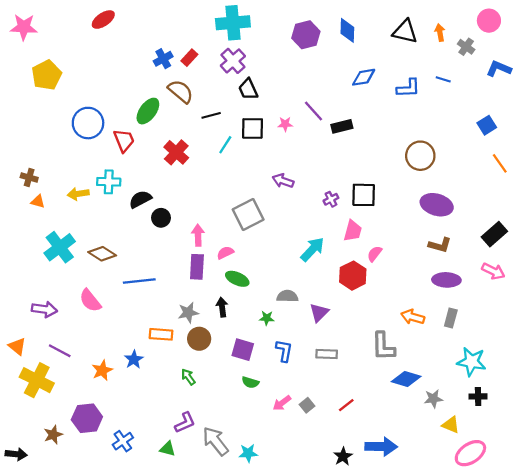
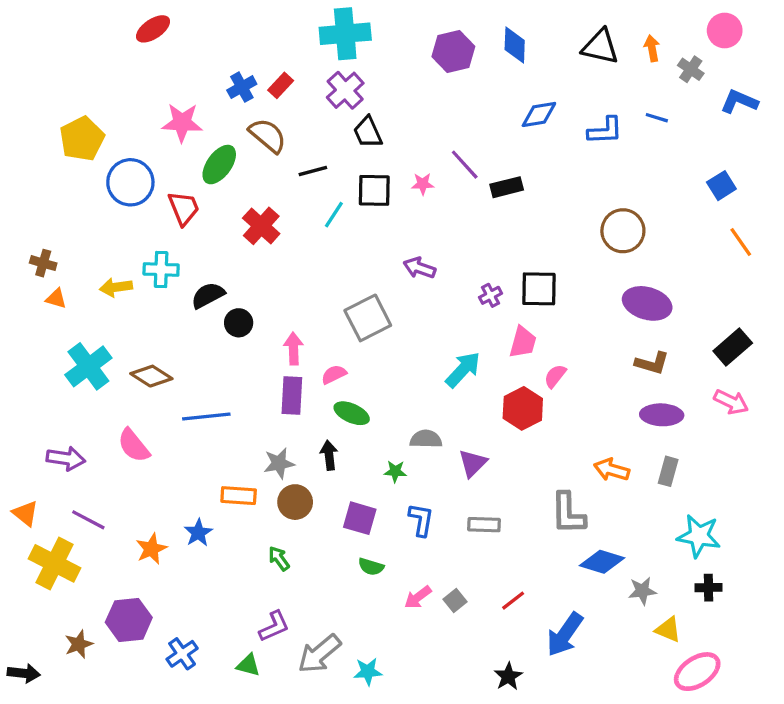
pink star: (24, 27) -> (182, 123), moved
yellow pentagon: (47, 75) -> (82, 139), moved
gray arrow: (215, 441) -> (319, 654), turned -92
blue arrow: (381, 447) -> (565, 634), moved, turned 124

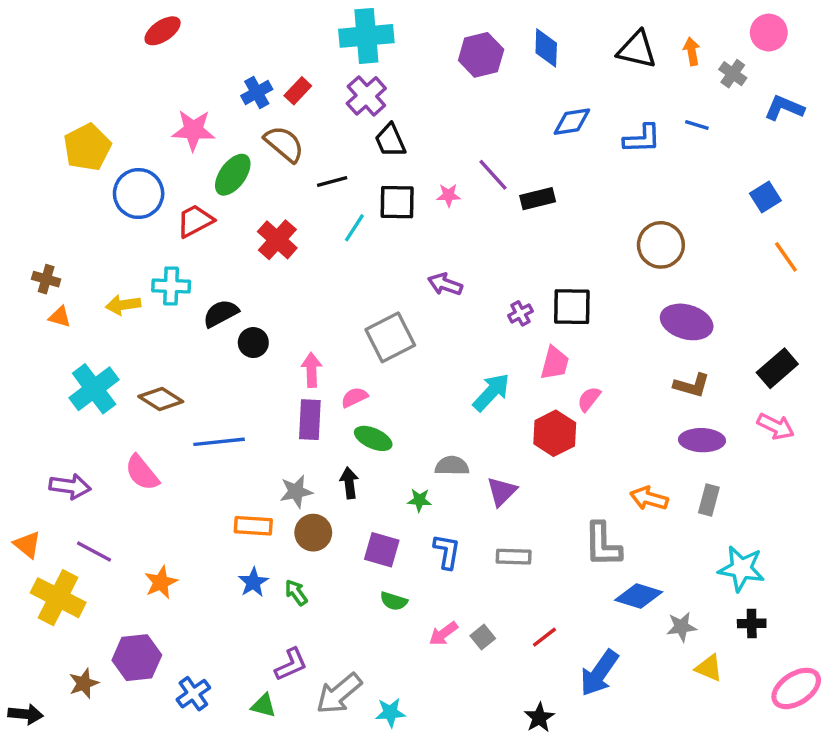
red trapezoid: (184, 208) -> (195, 221), turned -96
blue star: (198, 533) -> (253, 582), moved
pink ellipse: (697, 672) -> (796, 688), moved

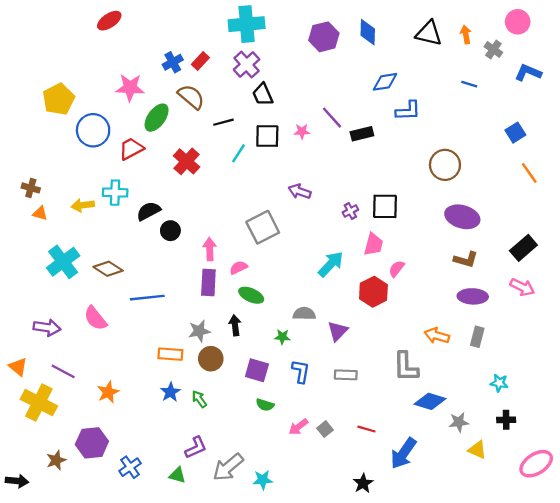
blue L-shape: (642, 139) -> (408, 111), moved
cyan star: (741, 569) -> (499, 383), size x0.6
red line: (544, 637) -> (367, 429), turned 54

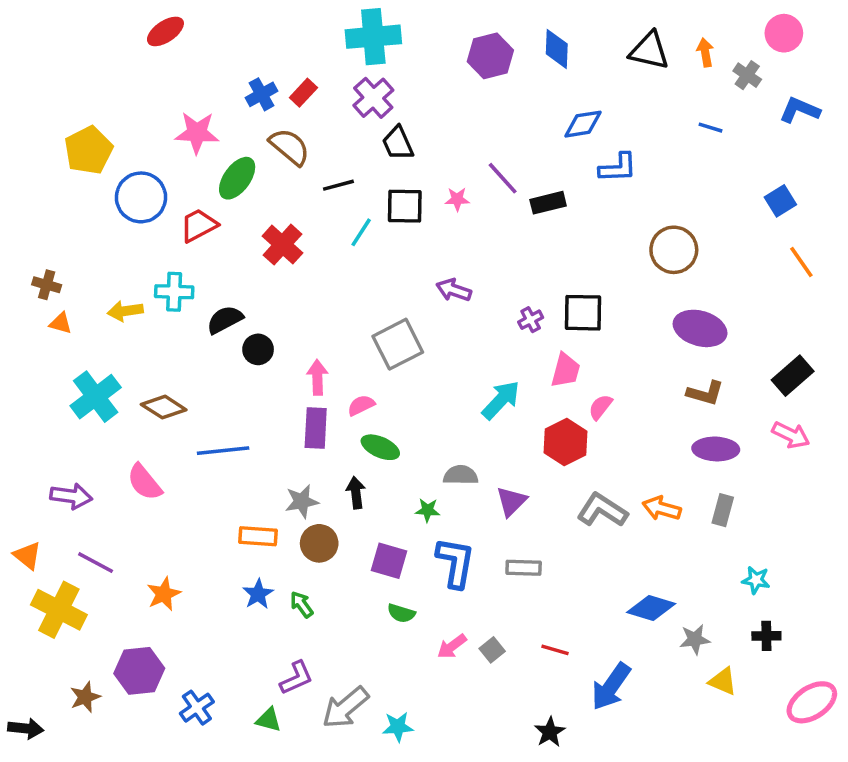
gray L-shape: (406, 367) -> (602, 510), moved, turned 124
blue L-shape: (301, 371) -> (455, 563), size x1.4

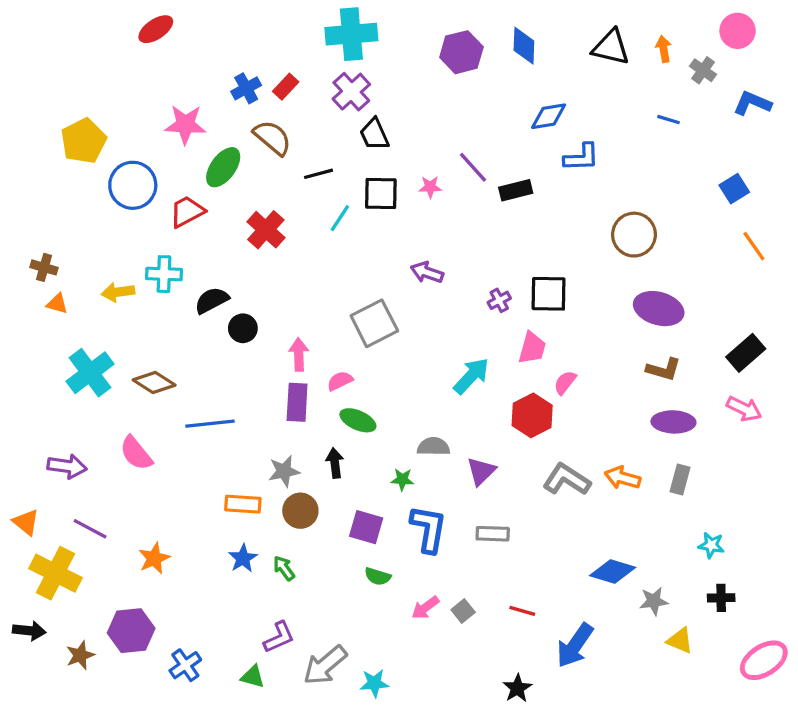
black arrow: (26, 728) -> (29, 631), moved

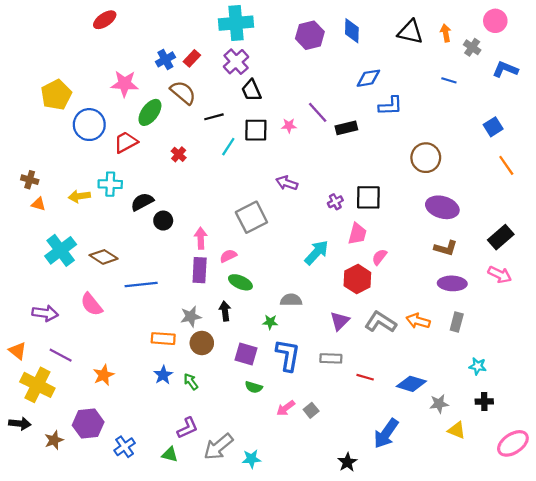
red cross: (266, 230) -> (179, 154), size x0.6
purple triangle: (481, 471) -> (340, 321), moved
red line: (522, 611) -> (365, 377), moved

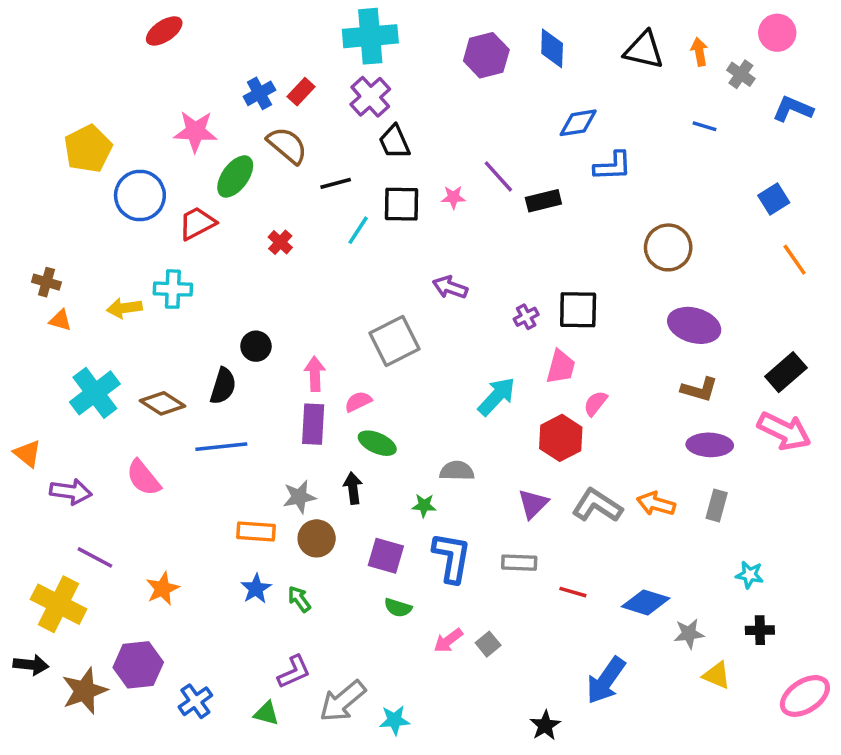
black semicircle: (142, 202) -> (223, 386), moved, turned 135
pink arrow: (500, 275) -> (784, 431), size x1.4
orange triangle: (18, 351) -> (27, 454), moved
brown star: (54, 440) -> (85, 691), size x1.5

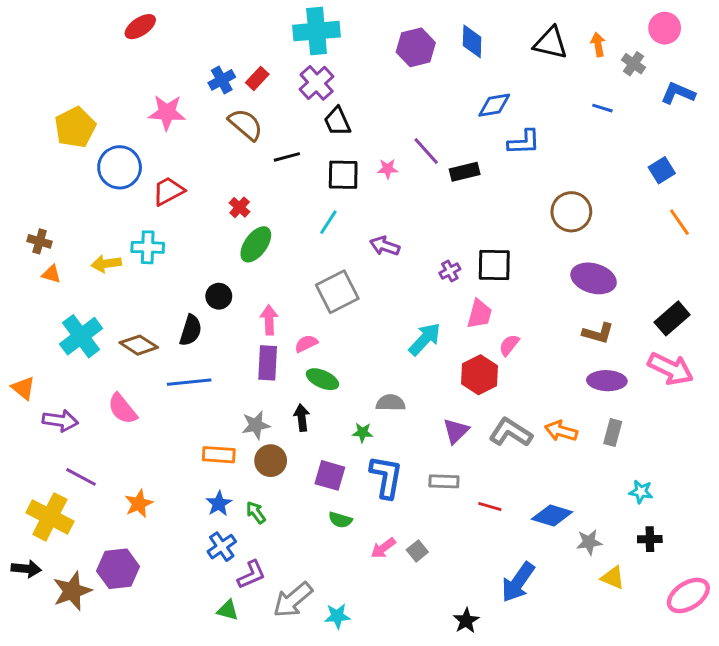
green ellipse: (235, 176) -> (256, 244), moved
cyan line: (358, 230) -> (328, 222), moved
blue cross: (195, 701) -> (222, 547), moved

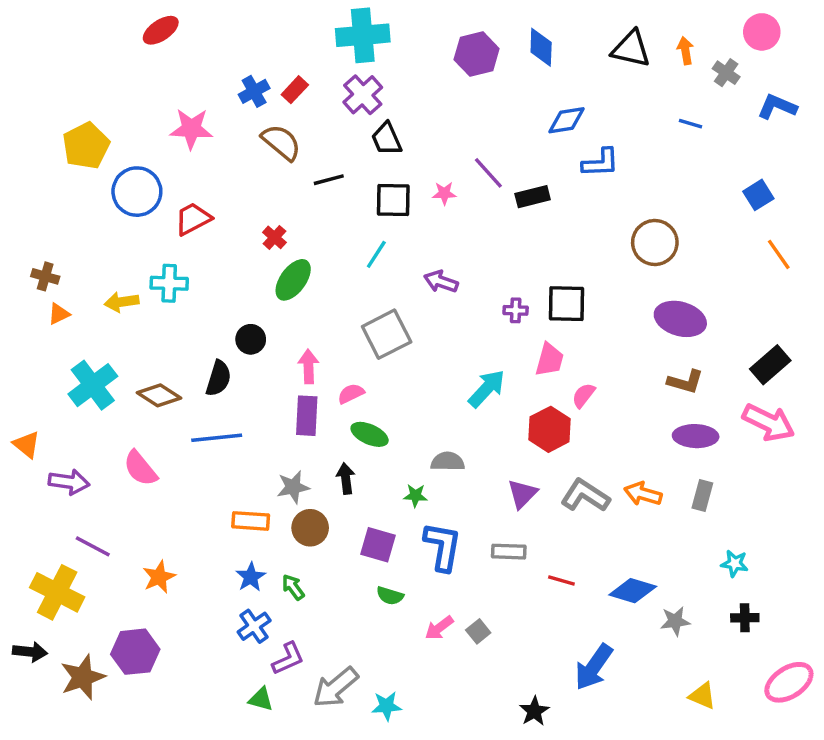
purple cross: (450, 271) -> (516, 310), turned 30
orange triangle: (51, 274) -> (59, 314), turned -42
yellow triangle: (613, 578) -> (702, 696), moved

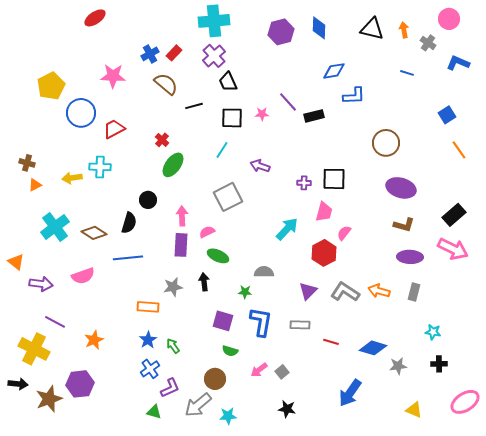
pink semicircle: (140, 468) -> (83, 276), turned -70
brown circle: (310, 528) -> (215, 379), moved
black star: (534, 711) -> (287, 409), moved, turned -30

